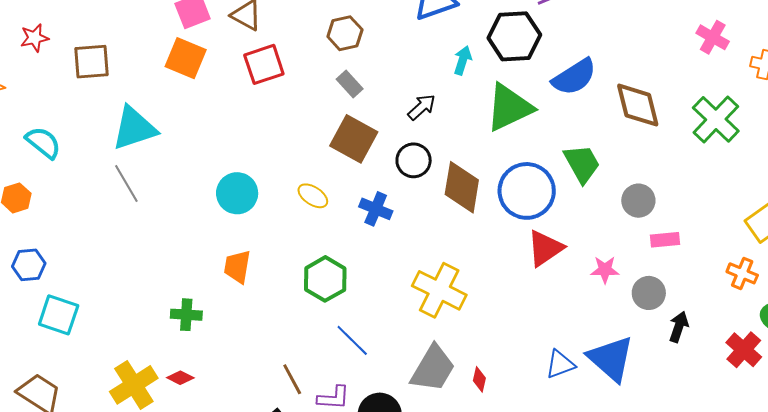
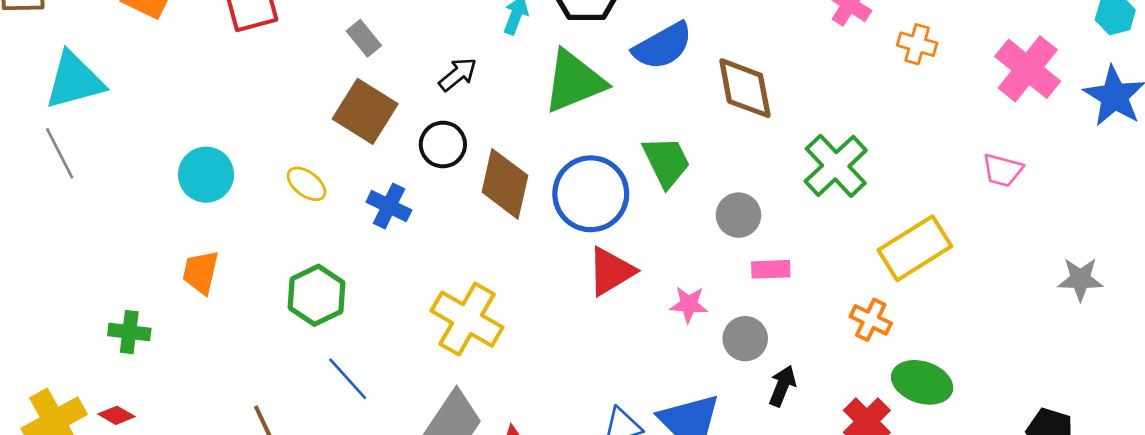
green cross: (716, 119) -> (836, 166), moved

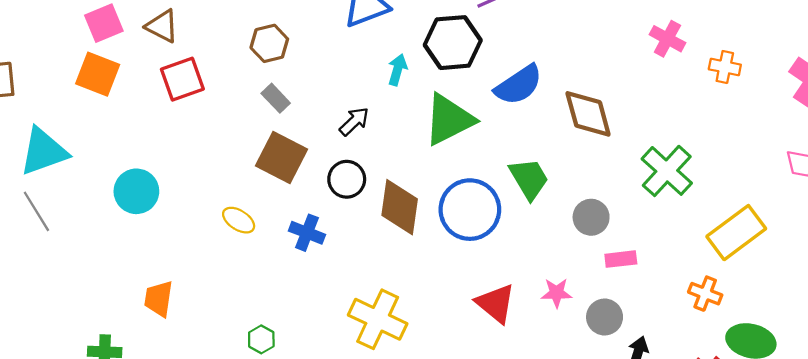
cyan circle: (206, 175) -> (136, 191), moved
red triangle: (611, 271) -> (496, 303), moved, turned -45
green hexagon: (316, 295) -> (261, 339), moved, size x0.6

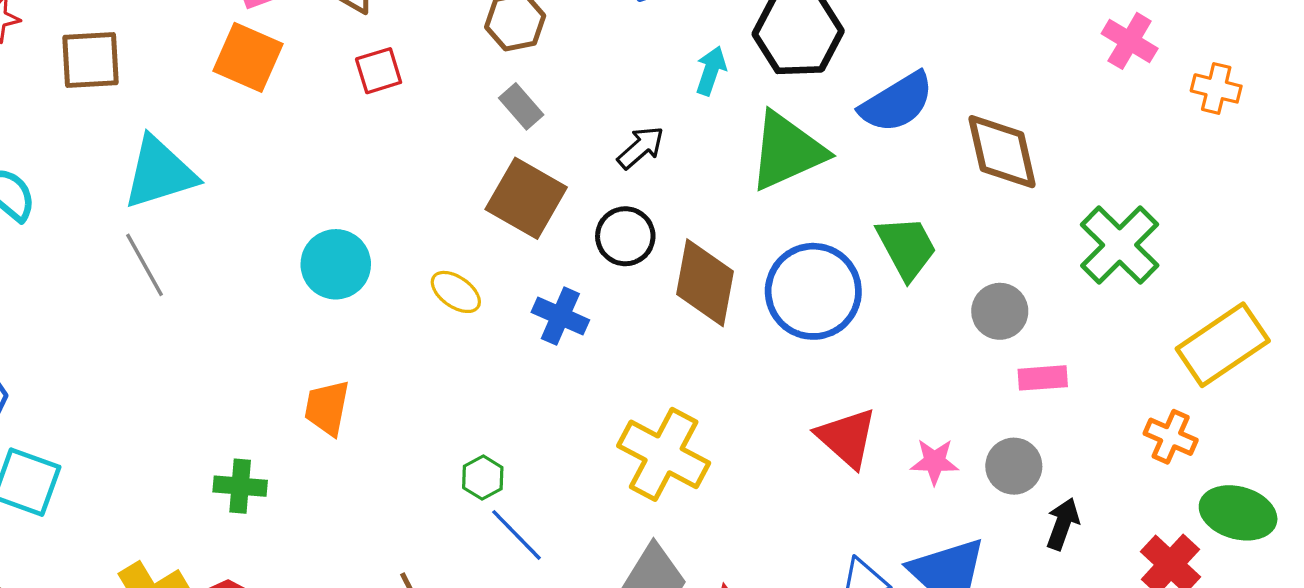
red square: (182, 79) -> (379, 71), size x0.7
cyan circle: (136, 191) -> (336, 264), moved
pink star: (557, 293) -> (935, 462), moved

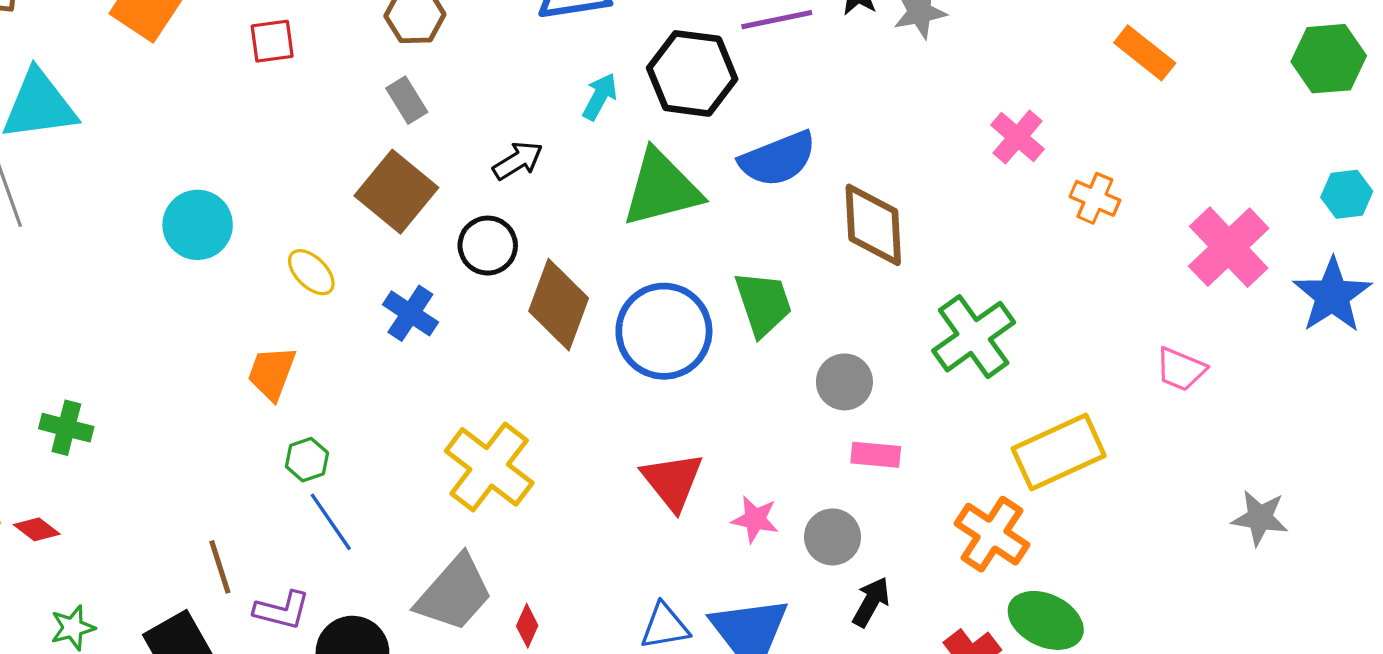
orange trapezoid: (327, 408) -> (272, 373), moved
orange cross: (1171, 437) -> (992, 534), size x1.4

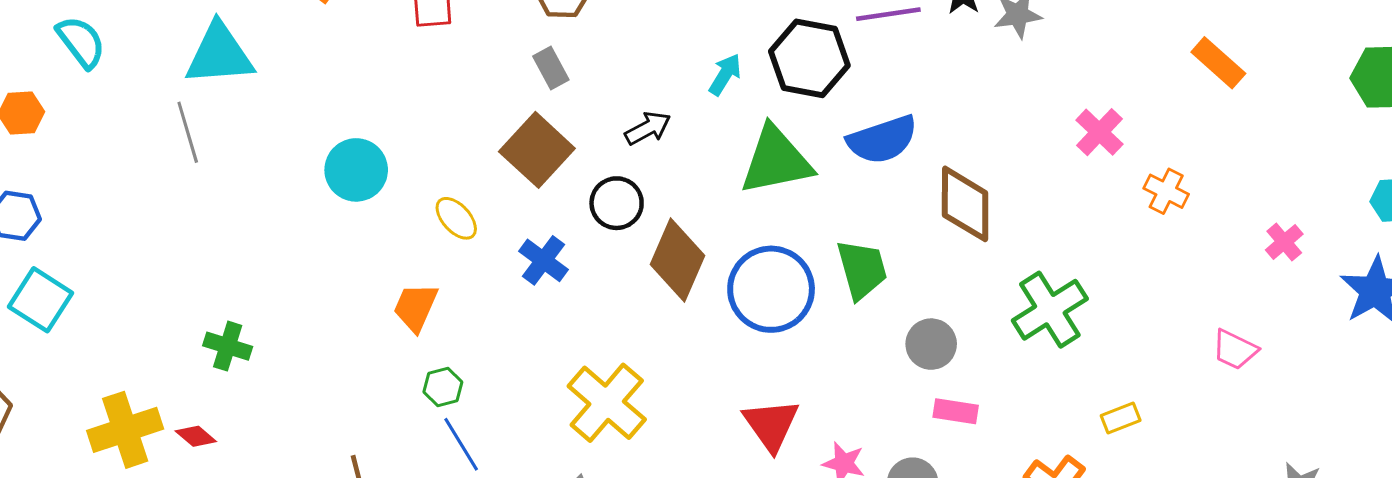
pink cross: (1229, 247) -> (1284, 242), size x0.5
yellow rectangle: (1059, 452) -> (1121, 418), size x0.5

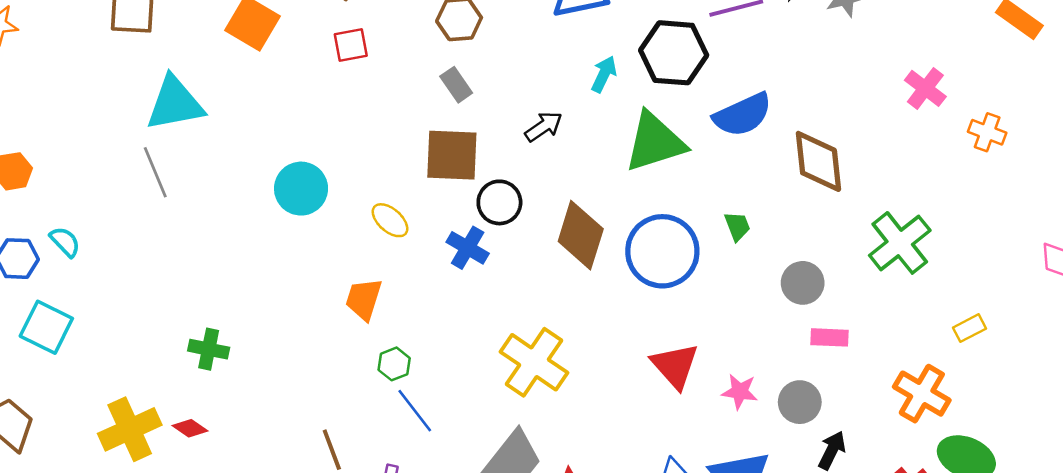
cyan semicircle: (81, 42) -> (65, 242), moved, size x0.7
brown square: (537, 150) -> (452, 155), turned -34
black circle: (617, 203) -> (499, 202), moved
green trapezoid: (862, 269) -> (737, 226), size x0.6

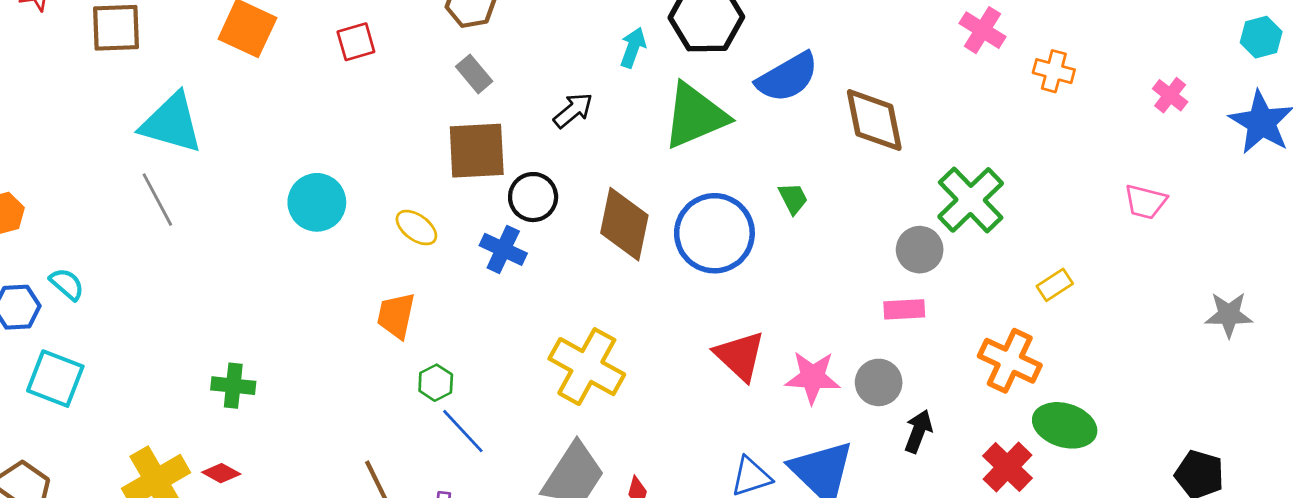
cyan triangle: (175, 103) -> (172, 123), turned 32
gray circle: (803, 283) -> (920, 250), moved
pink star: (740, 392) -> (813, 377), size x1.4

